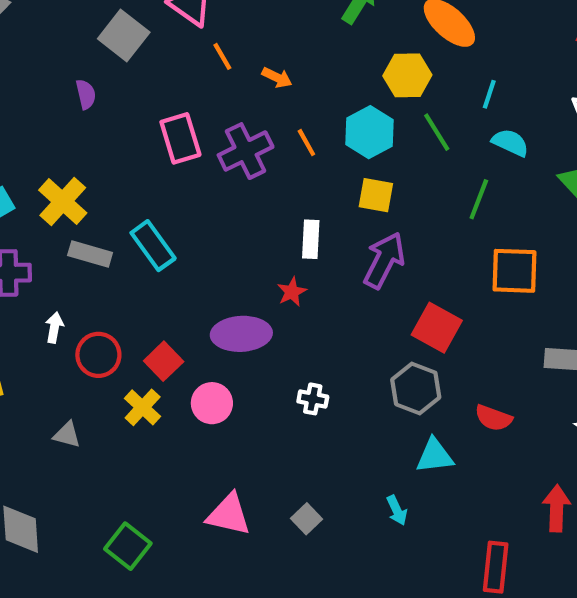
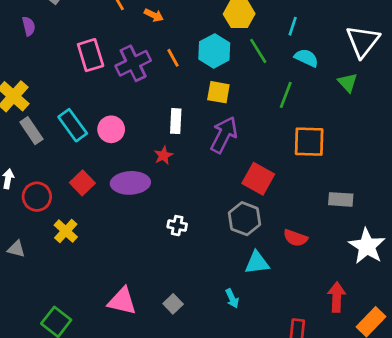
gray rectangle: (90, 254) -> (31, 131), turned 40
red square: (164, 361) -> (82, 183), moved
pink circle: (212, 403) -> (111, 129), moved

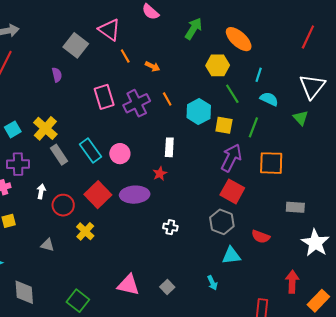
cyan hexagon: (214, 51) -> (199, 112), moved
yellow square: (218, 92) -> (224, 125), moved
purple arrow: (224, 135) -> (231, 158), moved
red square: (82, 183) -> (98, 195), size x1.4

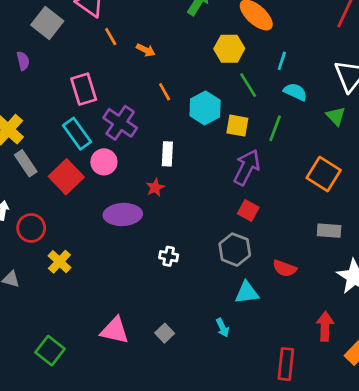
purple cross: (137, 103) -> (120, 123), moved, turned -30
cyan rectangle: (91, 150) -> (77, 134), moved
orange square: (271, 163) -> (324, 174), moved, turned 30
red square: (232, 191) -> (248, 210), size x0.7
red square: (98, 195) -> (66, 177), moved

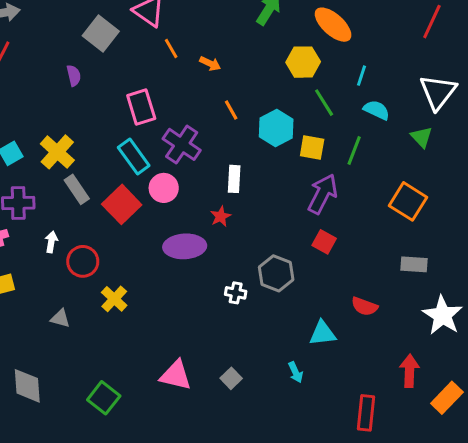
gray hexagon: (235, 250) -> (276, 273), moved

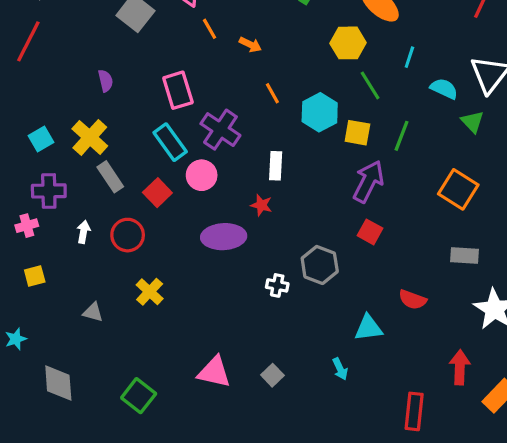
purple semicircle: (74, 76) -> (106, 81), moved
cyan semicircle: (377, 110) -> (444, 89), moved
red square: (122, 204) -> (157, 193), size x0.7
red star: (221, 216) -> (261, 205), turned -30
red circle: (83, 261) -> (128, 235), moved

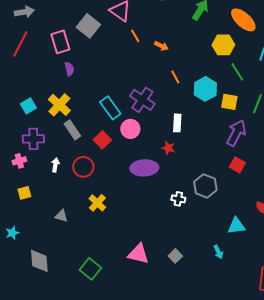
pink rectangle: (178, 90) -> (60, 42), moved

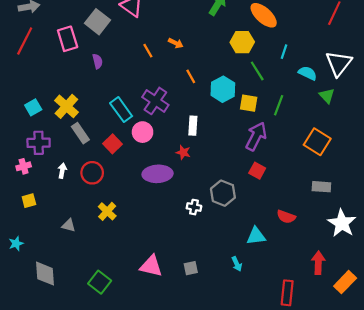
orange line: (135, 36) -> (148, 51), moved
purple semicircle: (69, 69) -> (98, 61), moved
gray square: (175, 256) -> (191, 268), turned 32

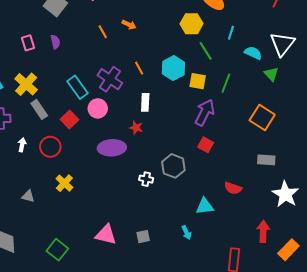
pink rectangle: (68, 39) -> (28, 43), moved, size x0.7
orange line: (191, 76) -> (139, 68), moved

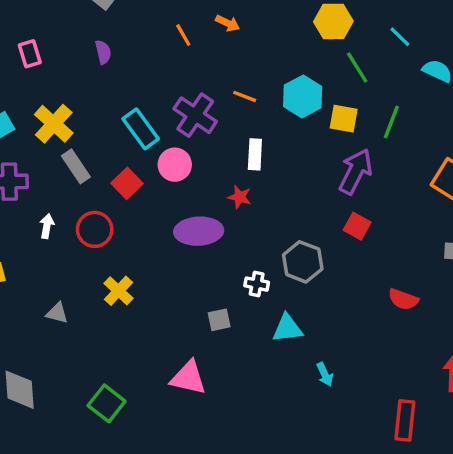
cyan line: (231, 33) -> (400, 37), turned -64
pink rectangle: (28, 43) -> (30, 54), moved
orange line: (139, 68) -> (245, 96), turned -40
cyan triangle: (205, 206) -> (287, 328), moved
gray square: (143, 237) -> (219, 320), moved

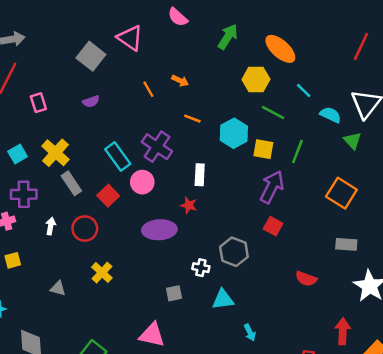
purple semicircle: (103, 52) -> (91, 101), turned 84
green line: (357, 67) -> (273, 112), turned -30
orange line: (245, 96) -> (192, 119), moved

